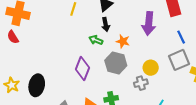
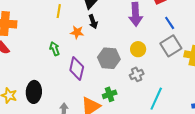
green arrow: (96, 40) -> (55, 49), moved, turned 56
orange star: (123, 41) -> (77, 32), moved
yellow circle: (151, 68) -> (138, 49), moved

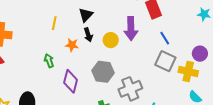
gray square: (171, 46) -> (165, 61), turned -35
yellow circle: (138, 49) -> (111, 40), moved
gray cross: (137, 74) -> (130, 89), size x1.6

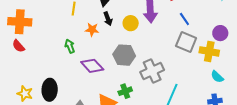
purple diamond: (71, 81) -> (92, 66), turned -55

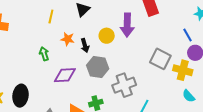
black arrow: (108, 19) -> (85, 45), moved
blue line: (184, 19) -> (188, 35), moved
purple diamond: (92, 66) -> (65, 75), turned -55

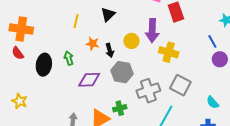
gray square: (160, 59) -> (180, 85), moved
yellow cross: (183, 70) -> (169, 52), moved
black ellipse: (21, 96) -> (44, 65), moved

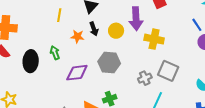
black arrow: (110, 50) -> (94, 29), moved
gray cross: (148, 91) -> (145, 78), moved, size x0.6

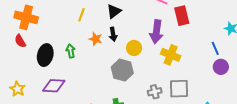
yellow circle: (116, 31) -> (134, 48), moved
gray square: (168, 71) -> (179, 89), turned -35
purple diamond: (77, 73) -> (54, 86), moved

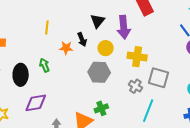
black triangle: (114, 11) -> (98, 21), moved
yellow cross: (171, 55) -> (137, 57), moved
gray square: (179, 89) -> (158, 78), turned 30
gray cross: (155, 92) -> (135, 86), turned -32

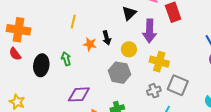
black triangle: (98, 21) -> (129, 13), moved
gray cross: (135, 86) -> (154, 91), turned 32
purple diamond: (36, 103) -> (79, 94), moved

